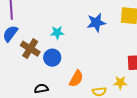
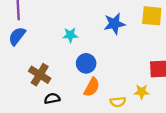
brown cross: (30, 49) -> (40, 75), moved
blue circle: (52, 58) -> (86, 63), moved

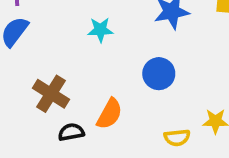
blue circle: (86, 63) -> (159, 74), moved
orange semicircle: (92, 87) -> (109, 114), moved

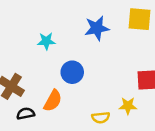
blue circle: (159, 74) -> (72, 72), moved

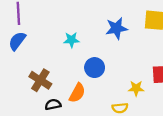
yellow star: (128, 106) -> (136, 88), moved

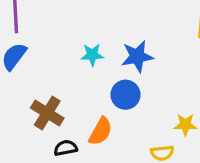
blue star: (116, 28) -> (137, 56), moved

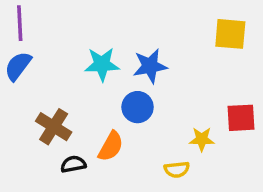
cyan star: (92, 55) -> (102, 64), size x1.4

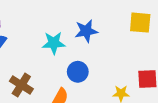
blue star: (150, 66) -> (86, 31), moved

